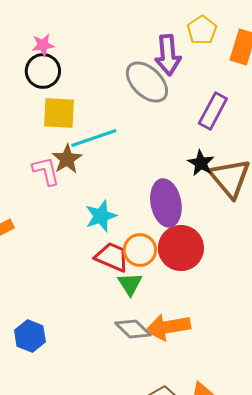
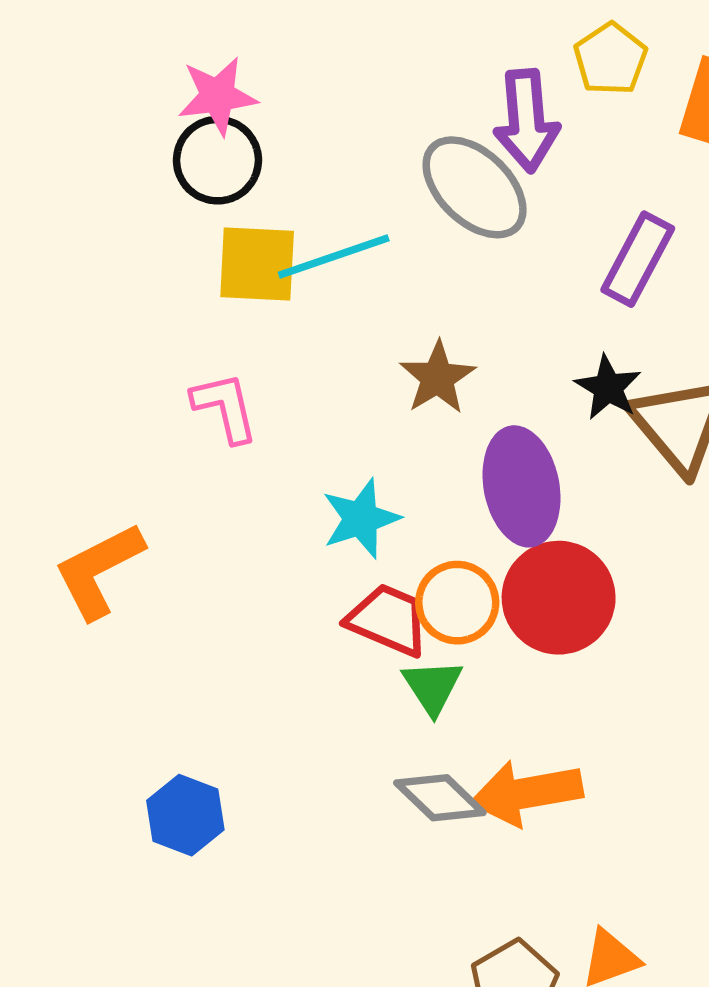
pink star: (43, 45) -> (217, 96), size x1.4
cyan line: (94, 138) -> (334, 257), moved
brown star: (67, 159) -> (437, 378), moved

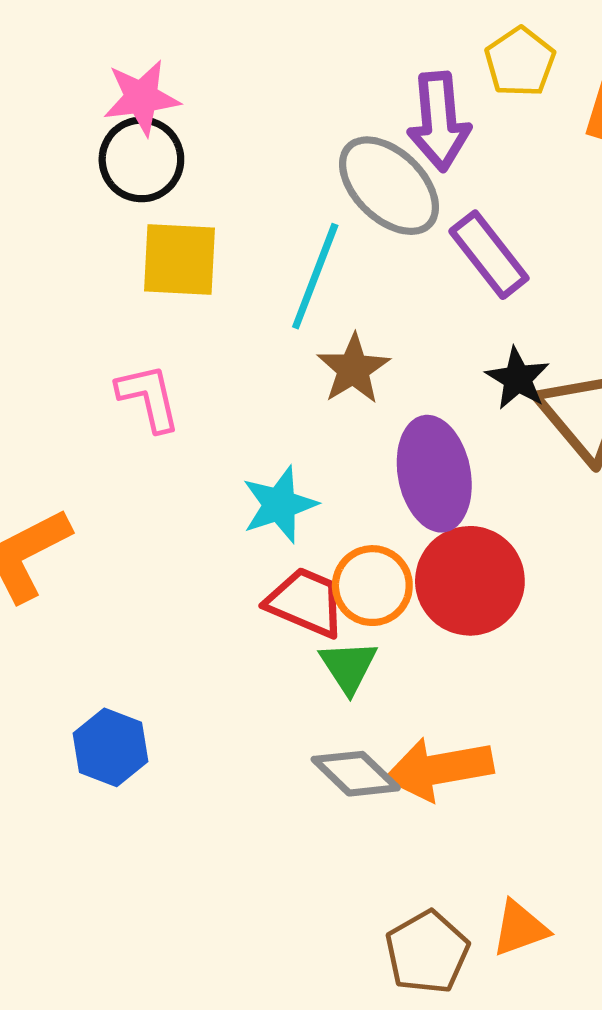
cyan line: (334, 257) -> (315, 276), moved, turned -50
purple rectangle: (638, 259) -> (489, 255), moved, turned -66
blue hexagon: (185, 815) -> (110, 747), moved

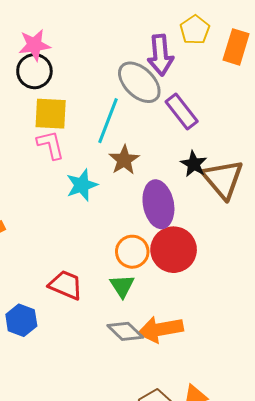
pink L-shape: (149, 398) -> (51, 145), moved
cyan star: (280, 505) -> (82, 185), moved
red trapezoid: (306, 602) -> (66, 285), moved

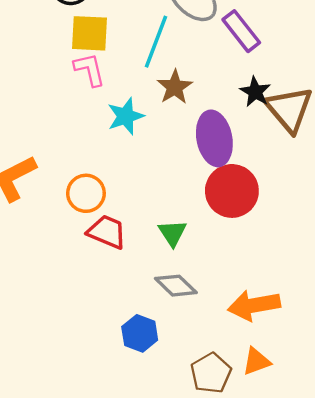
orange circle: (132, 252) -> (86, 193), moved
blue hexagon: (21, 320) -> (140, 333), moved
orange arrow: (160, 329) -> (254, 305), moved

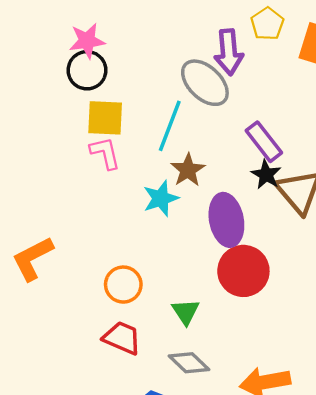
purple rectangle: (241, 31) -> (264, 142), moved
cyan star: (126, 116) -> (161, 198), moved
orange circle: (86, 193) -> (123, 285), moved
red trapezoid: (107, 232) -> (122, 338), moved

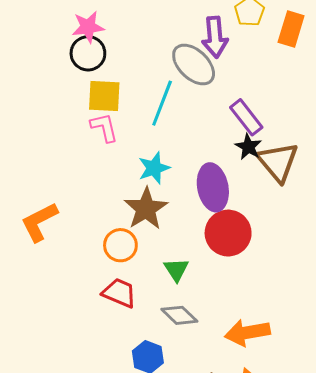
brown star: (188, 170) -> (146, 209), moved, size x1.4

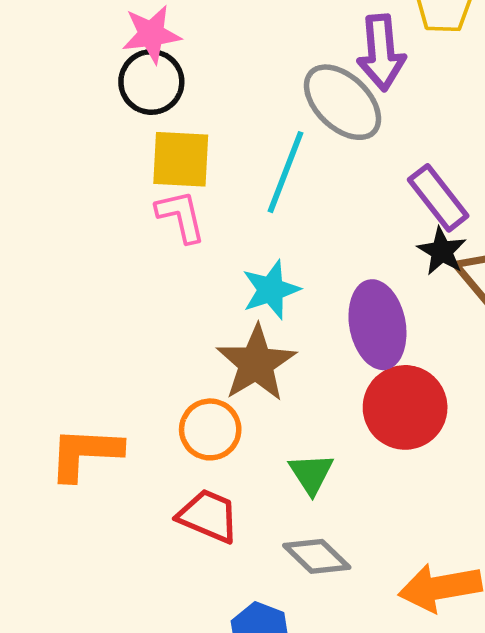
orange L-shape: (39, 222) -> (85, 453), moved, turned 30

